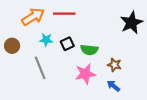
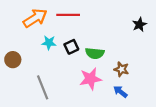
black star: (131, 23) -> (140, 25), size x0.6
brown circle: (12, 46) -> (13, 60), moved
gray line: (40, 68) -> (43, 87), moved

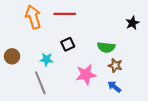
orange arrow: (35, 18) -> (33, 17), turned -75
cyan star: (49, 43) -> (46, 59), moved
green semicircle: (95, 53) -> (106, 47), moved

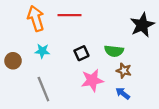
black star: (132, 23) -> (142, 25), size x1.6
black square: (68, 44) -> (81, 53), moved
cyan star: (46, 59) -> (42, 51), moved

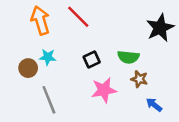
red line: (69, 15) -> (78, 17), turned 45
brown circle: (13, 61) -> (28, 68), moved
blue arrow: (123, 93) -> (154, 105), moved

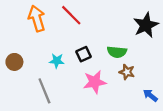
cyan star: (48, 57) -> (57, 61), moved
brown circle: (28, 68) -> (14, 62), moved
blue arrow: (154, 105) -> (150, 95), moved

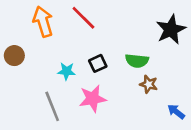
brown circle: (14, 62) -> (14, 56), moved
pink star: (95, 82) -> (93, 99), moved

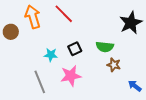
brown circle: (14, 56) -> (11, 32), moved

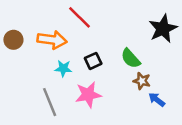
orange arrow: (33, 17) -> (52, 40), moved, turned 115
green semicircle: (105, 47) -> (131, 58), turned 42
blue arrow: (135, 86) -> (157, 100), moved

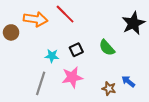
orange arrow: (52, 40) -> (36, 19), moved
brown star: (142, 81) -> (109, 88), moved
gray line: (50, 102) -> (41, 83), turned 40

